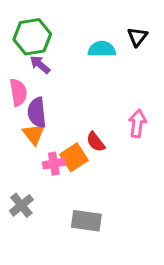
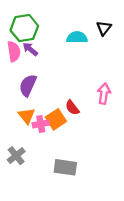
pink semicircle: (18, 92) -> (14, 51), moved
purple semicircle: (37, 113) -> (28, 85), turned 30
orange triangle: (34, 134) -> (27, 116), moved

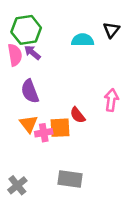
purple semicircle: (28, 85) -> (30, 91), turned -45
orange square: (56, 119) -> (60, 128), turned 30
gray cross: (16, 156) -> (17, 185), moved

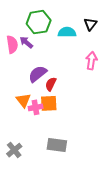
green hexagon: (26, 30) -> (39, 22), moved
purple semicircle: (30, 91) -> (38, 74), moved, turned 72
pink arrow: (111, 100) -> (91, 61), moved
red semicircle: (78, 115) -> (51, 84), moved, turned 64

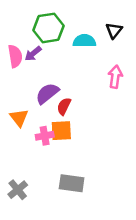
purple arrow: (26, 42) -> (33, 54), turned -80
orange triangle: (23, 100) -> (19, 118), moved

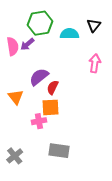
pink cross: (45, 136) -> (39, 121), moved

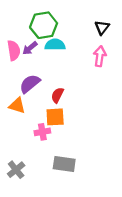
cyan semicircle: (69, 34) -> (55, 45), moved
pink arrow: (95, 63) -> (100, 56), moved
purple semicircle: (39, 77) -> (30, 84), moved
orange triangle: (16, 97) -> (17, 105), turned -35

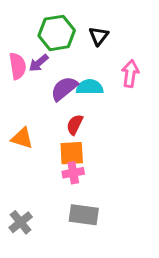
black triangle: (102, 27) -> (99, 36), moved
cyan semicircle: (55, 45) -> (90, 87), moved
purple semicircle: (30, 84) -> (64, 89), moved
pink cross: (42, 132) -> (73, 173), moved

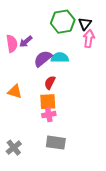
green hexagon: (57, 33) -> (63, 22), moved
black triangle: (99, 36) -> (85, 24), moved
pink arrow: (130, 74) -> (89, 39), moved

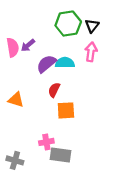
pink arrow: (89, 39) -> (91, 52), moved
orange square: (48, 102) -> (66, 110), moved
pink cross: (49, 115) -> (46, 142), moved
gray cross: (14, 148) -> (15, 160), turned -35

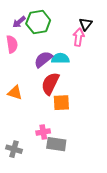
green hexagon: (68, 24) -> (38, 22), moved
purple arrow: (28, 45) -> (19, 22), moved
pink arrow: (91, 52) -> (79, 37), moved
red semicircle: (54, 90) -> (50, 84), size x1.6

